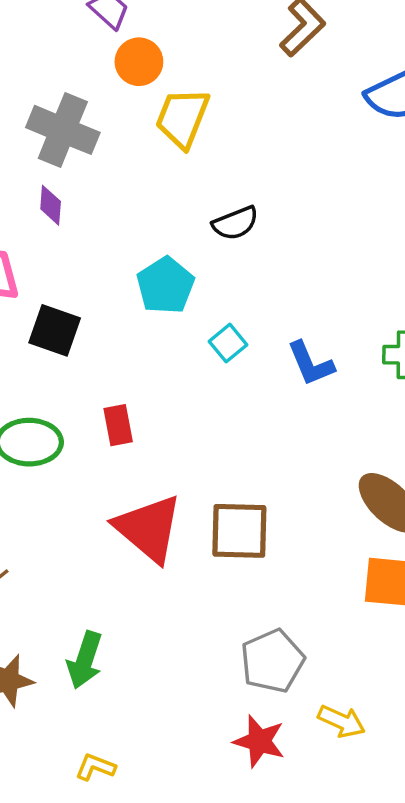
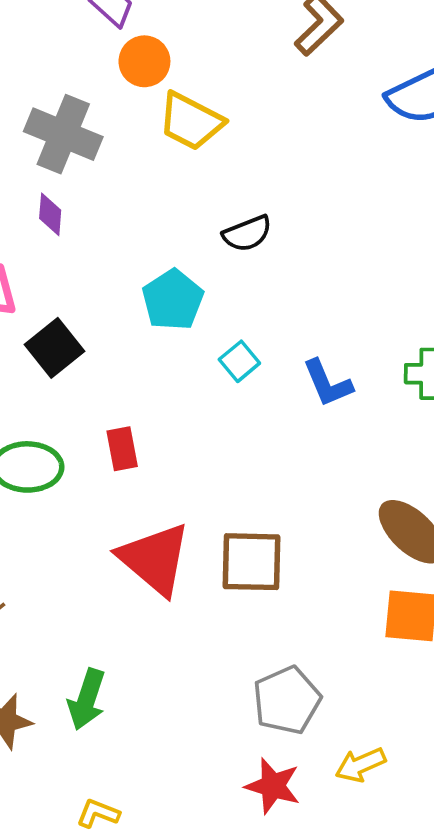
yellow trapezoid: (182, 118) -> (191, 121), turned -84
black square: (55, 330) -> (54, 348), turned 32
yellow arrow: (342, 721) -> (360, 765), turned 132

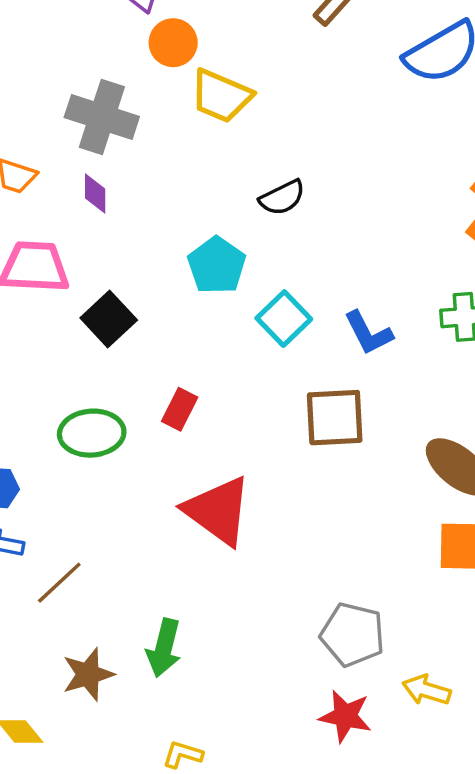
cyan square: (239, 361) -> (284, 319), size x1.4
red rectangle: (122, 449) -> (180, 409), turned 42
brown square: (251, 562) -> (335, 418), moved
gray pentagon: (287, 700) -> (353, 635), turned -30
yellow arrow: (360, 765) -> (426, 690), turned 45

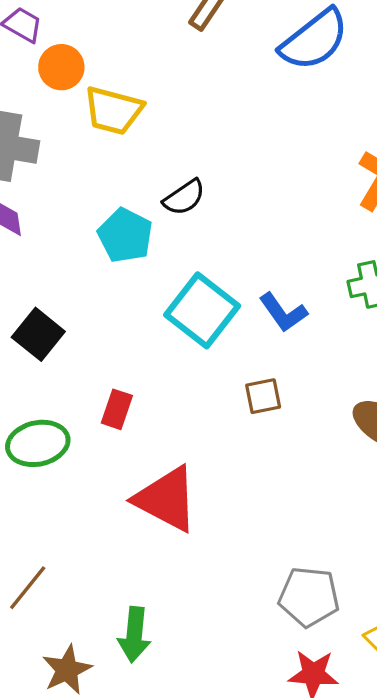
cyan pentagon: (217, 265) -> (125, 235), moved
cyan square: (284, 319) -> (202, 310), size x1.4
brown square: (335, 418) -> (263, 396), size x0.6

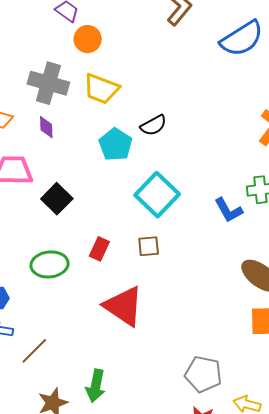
yellow trapezoid: (113, 110) -> (101, 89), moved
blue L-shape: (283, 312) -> (228, 210), moved
brown square: (263, 396) -> (149, 246), moved

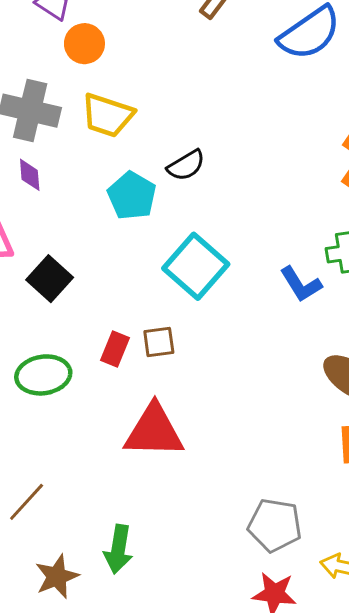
brown square: (149, 246) -> (159, 342), moved
red triangle: (124, 306) -> (154, 431), turned -30

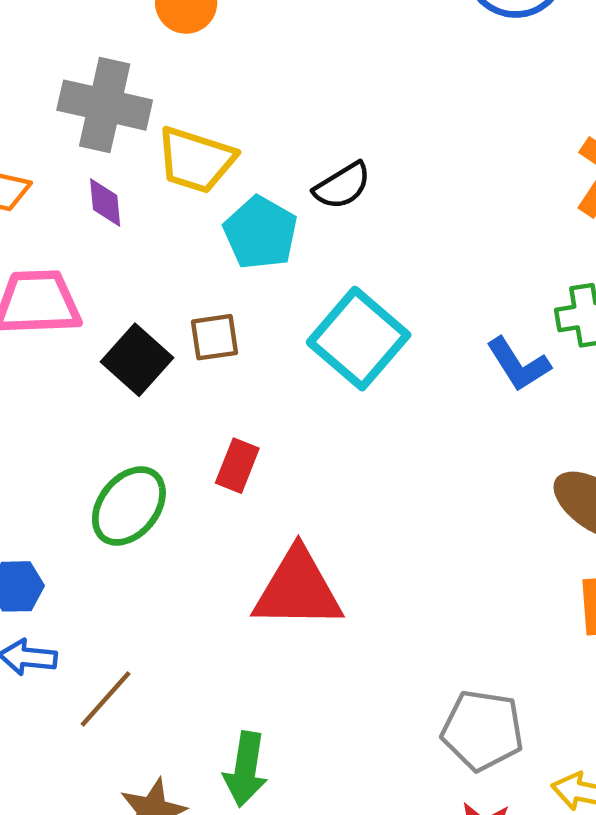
yellow trapezoid: (107, 115) -> (196, 160), moved
brown square: (159, 342) -> (214, 337), moved
green ellipse: (43, 375) -> (129, 506), turned -42

